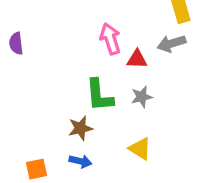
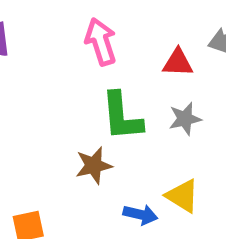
pink arrow: (110, 39) -> (101, 42), moved
blue arrow: (80, 161) -> (140, 215), moved

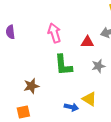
gray star: (185, 119) -> (98, 66), moved
brown star: (94, 165) -> (31, 86), moved

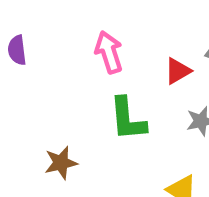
red triangle: (87, 42) -> (178, 71), turned -32

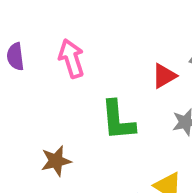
pink arrow: (109, 52) -> (71, 58), moved

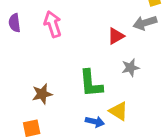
green L-shape: (118, 120) -> (91, 83), moved

